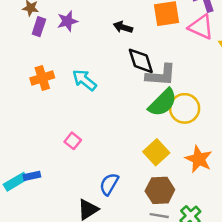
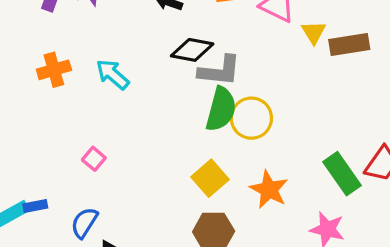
black diamond: (141, 61) -> (192, 50), turned -64
green semicircle: (163, 103) -> (221, 109), turned -32
blue semicircle: (109, 184) -> (84, 223), moved

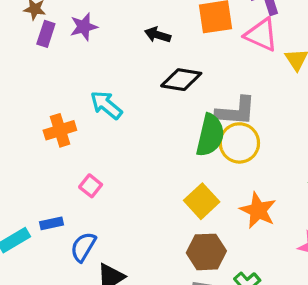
orange cross: (54, 70) -> (60, 130), moved
gray L-shape: (220, 71) -> (236, 111), moved
blue rectangle: (35, 206) -> (51, 223), moved

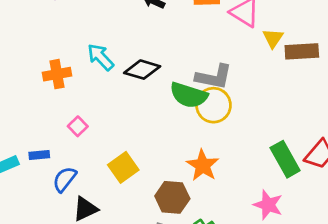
black diamond: (181, 80) -> (142, 70), moved
green semicircle: (210, 135) -> (189, 95), turned 87
yellow square: (202, 201) -> (123, 167), moved
orange star: (258, 210) -> (203, 165), moved

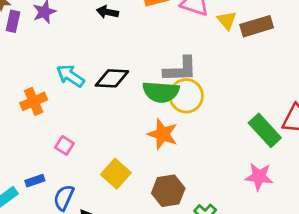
orange star: (203, 165) -> (163, 134), moved

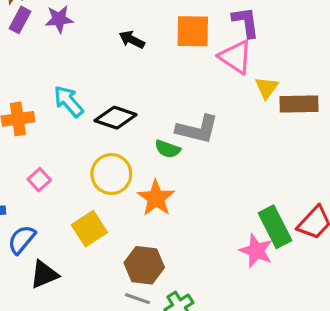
green semicircle: (161, 92) -> (168, 149), size x0.6
yellow circle: (186, 96) -> (111, 174), moved
pink star: (259, 177) -> (256, 251), moved

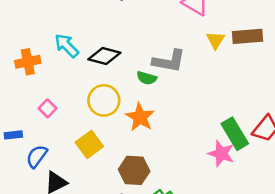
yellow triangle: (267, 88) -> (216, 40), moved

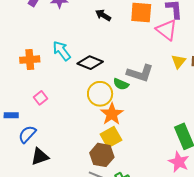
yellow circle: (104, 100) -> (100, 94), moved
yellow square: (89, 144) -> (111, 137), moved
pink star: (221, 153) -> (179, 162), moved

